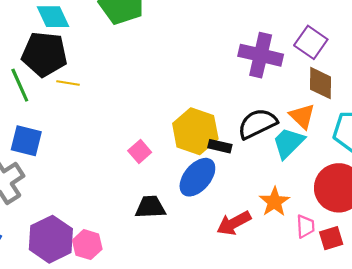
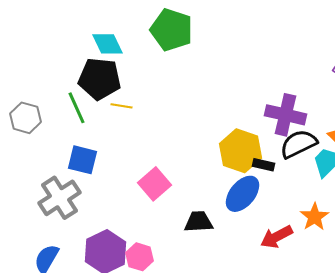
purple cross: (261, 55) -> (286, 115), moved
pink square: (140, 151) -> (154, 184), moved, size x1.5

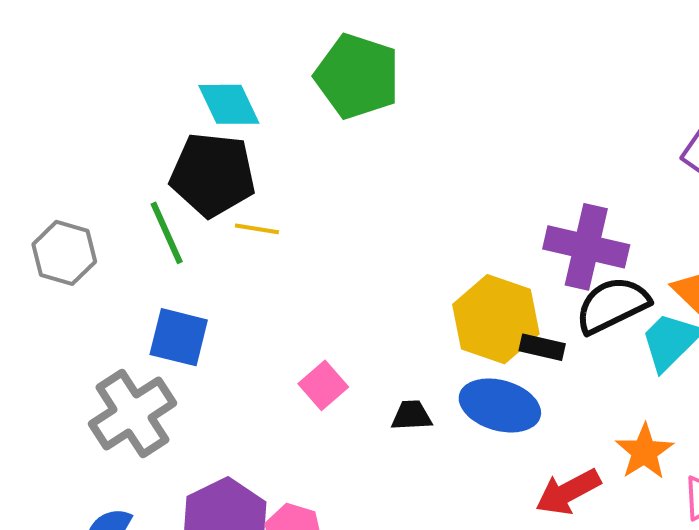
pink square: (154, 184) -> (323, 385), size x0.7
blue ellipse: (242, 194) -> (500, 405), turned 66
black trapezoid: (198, 222) -> (412, 416), moved, size x0.7

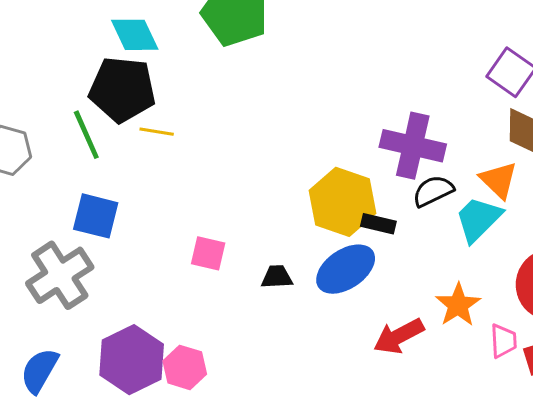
black semicircle: (612, 305) -> (433, 191), size x0.7
pink square: (323, 385) -> (208, 253), turned -36
blue ellipse: (500, 405) -> (346, 269), turned -50

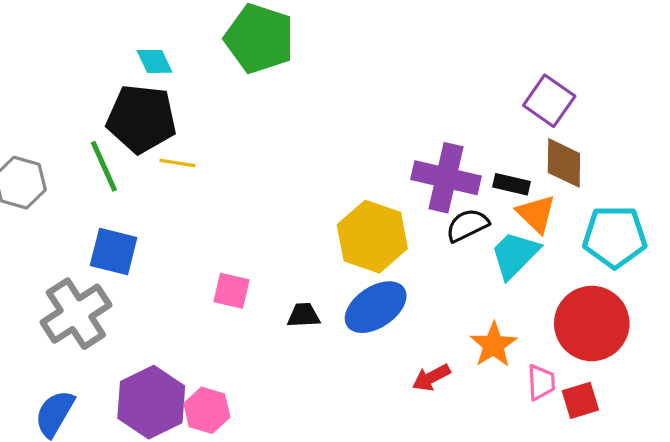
cyan diamond: (135, 35) -> (155, 61), size x0.7
black rectangle: (378, 224) -> (512, 184), moved
red arrow: (399, 336) -> (431, 378), size x0.7

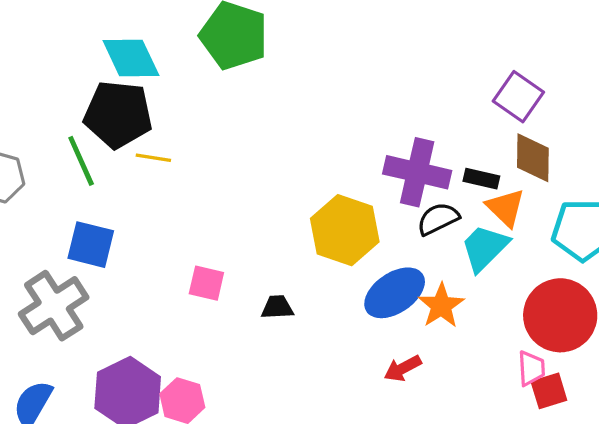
cyan diamond: (155, 61) -> (131, 58), size x1.6
blue ellipse: (376, 307) -> (395, 293), moved
orange star: (494, 345) -> (441, 306), moved
pink trapezoid: (541, 382) -> (531, 368), moved

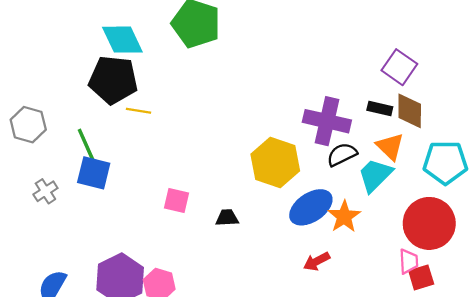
green line: (81, 161) -> (87, 146), moved
black rectangle: (481, 179) -> (380, 109), moved
gray cross: (54, 306) -> (45, 191), moved, size x0.5

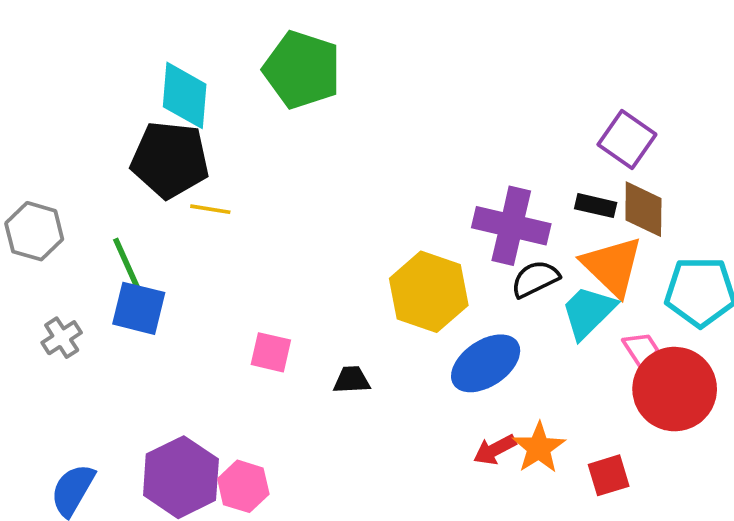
cyan diamond: (122, 40) -> (185, 95), turned 30
orange triangle: (390, 146) -> (612, 266), size x1.4
orange star: (344, 217) -> (539, 448), moved
pink trapezoid: (409, 261) -> (642, 351), moved, turned -30
red square: (421, 277) -> (609, 475), moved

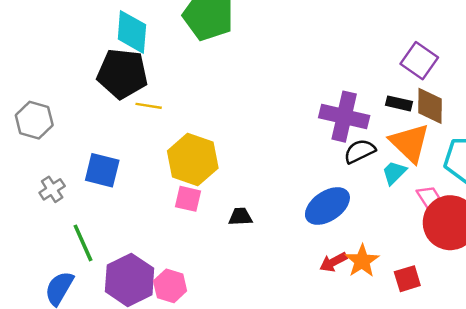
green line: (128, 266) -> (83, 243), moved
yellow hexagon: (429, 292) -> (193, 160), moved
cyan trapezoid: (588, 312) -> (394, 173), size x0.7

